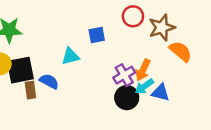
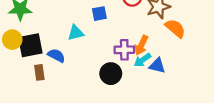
purple cross: (124, 75) -> (124, 50), turned 30
brown rectangle: (30, 90) -> (39, 72), moved
black circle: (127, 98) -> (111, 74), moved

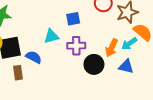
purple cross: (124, 50) -> (76, 46), moved
cyan arrow: (142, 60) -> (129, 44), moved
black circle: (111, 74) -> (94, 64), moved

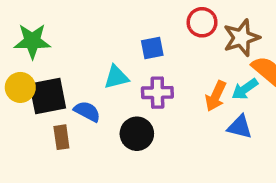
black circle: (94, 64) -> (137, 134), moved

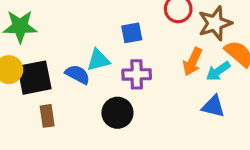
orange arrow: (216, 96) -> (193, 62), moved
blue semicircle: (87, 111) -> (78, 74), moved

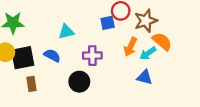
blue square: (132, 33) -> (108, 23), moved
cyan triangle: (98, 60) -> (66, 32), moved

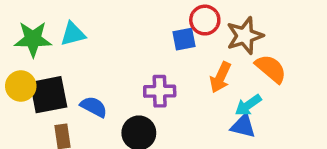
cyan triangle: (66, 32) -> (73, 34), moved
cyan arrow: (148, 53) -> (248, 105), moved
blue semicircle: (52, 56) -> (94, 107), moved

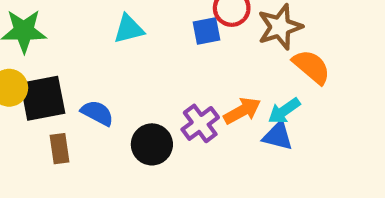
cyan triangle: (73, 34) -> (129, 29), moved
orange arrow: (220, 77) -> (242, 111), moved, turned -144
purple cross: (160, 91) -> (200, 123), moved, turned -36

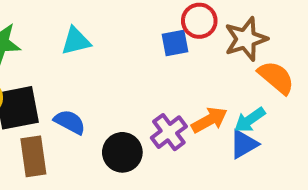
cyan triangle: (129, 29) -> (76, 41), moved
blue triangle: (278, 136) -> (244, 144), turned -44
brown rectangle: (60, 149) -> (33, 156), size x1.4

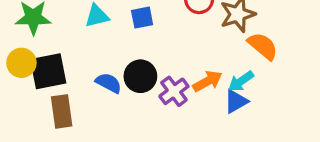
blue square: (175, 43) -> (142, 18), moved
blue semicircle: (70, 122) -> (109, 83), moved
black circle: (122, 152) -> (140, 76), moved

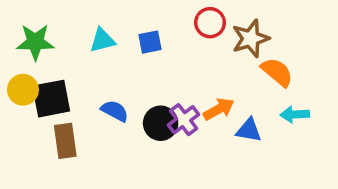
black circle: (140, 76) -> (161, 123), moved
cyan arrow: (241, 81) -> (295, 114), moved, turned 32
blue triangle: (236, 101) -> (249, 130), turned 40

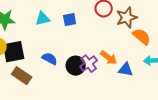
orange arrow: (219, 109) -> (109, 58), turned 66
brown rectangle: (65, 141) -> (22, 76), turned -48

